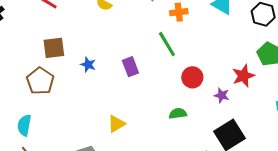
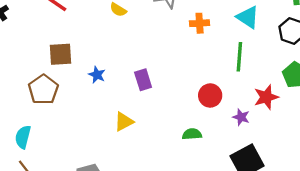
green line: (167, 44) -> (239, 57), moved, turned 32
yellow triangle: (116, 124) -> (124, 122), moved

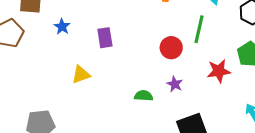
red circle: (210, 95) -> (171, 48), moved
purple star: (241, 117) -> (175, 84), moved

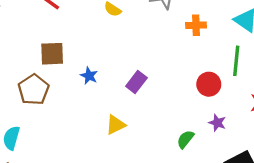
purple rectangle: (105, 38) -> (136, 82), turned 54
green semicircle: (144, 96) -> (185, 139), turned -48

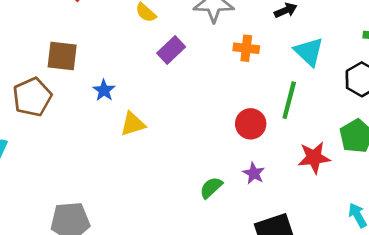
purple rectangle: (136, 82) -> (171, 50), moved
yellow triangle: (116, 125) -> (133, 124), moved

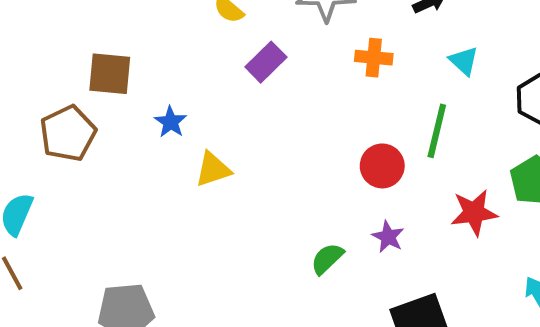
cyan triangle: (309, 52) -> (464, 61), size x0.7

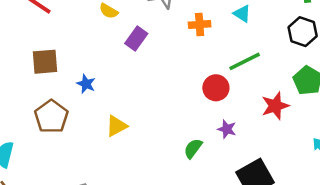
cyan triangle: (464, 61) -> (242, 14), moved
green line: (437, 131) -> (245, 61), turned 60
brown pentagon: (68, 133) -> (51, 117), moved
yellow triangle: (213, 169) -> (116, 126), moved

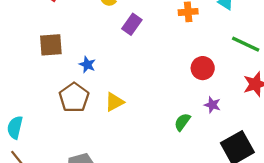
green line: (245, 61) -> (246, 44), moved, turned 52
brown pentagon: (51, 117) -> (74, 98), moved

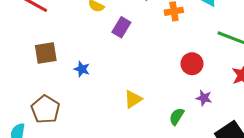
brown pentagon: (74, 98) -> (45, 109), moved
yellow triangle: (114, 102) -> (133, 99), moved

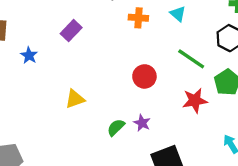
purple rectangle: (121, 27) -> (71, 31), moved
purple star: (204, 98) -> (142, 123), moved

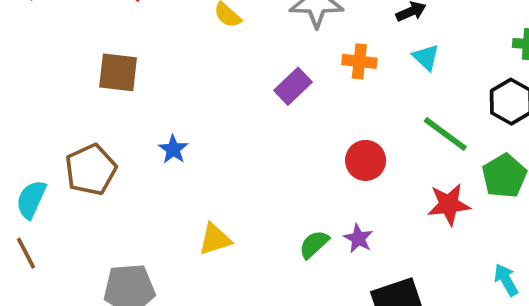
purple rectangle: (71, 31) -> (293, 86), moved
blue star: (29, 55) -> (173, 149), moved
yellow triangle: (75, 99) -> (215, 239), moved

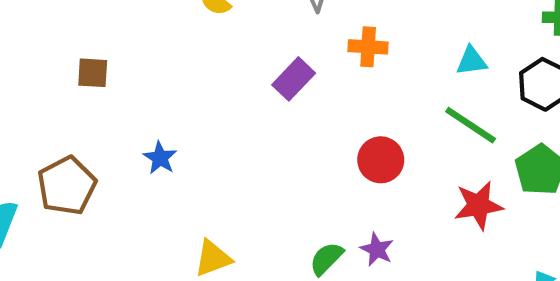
cyan triangle: (426, 57) -> (472, 61), moved, turned -48
brown square: (118, 72) -> (93, 73), size x0.7

